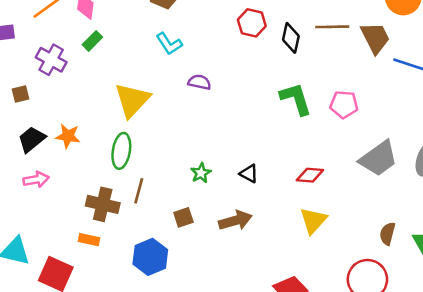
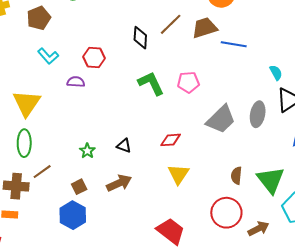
red hexagon: (252, 23) -> (94, 57), moved
brown line: (332, 27) -> (171, 24), turned -35
brown trapezoid: (375, 38) -> (205, 28), turned -72
brown line: (139, 191) -> (42, 172), turned 48
blue hexagon: (150, 257) -> (73, 215), moved

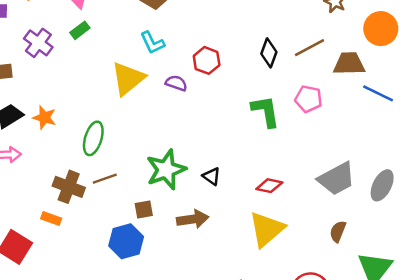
pink pentagon: (188, 82) -> (308, 99), moved
yellow triangle: (27, 103) -> (128, 79), moved
green star: (87, 151) -> (166, 170), size x2.0
yellow triangle: (178, 174) -> (267, 229), size x1.4
brown semicircle: (236, 176) -> (338, 231), moved

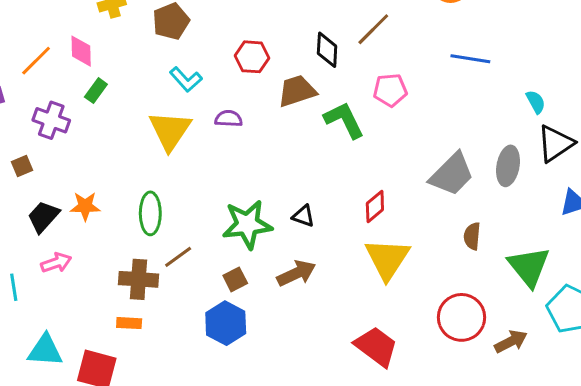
red hexagon: (207, 60) -> (252, 57), moved
brown trapezoid: (349, 64) -> (297, 91), moved
green star: (166, 170) -> (247, 224), turned 30
red diamond: (269, 186) -> (375, 207), turned -35

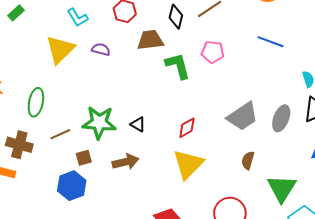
brown line: (178, 257) -> (60, 134), moved

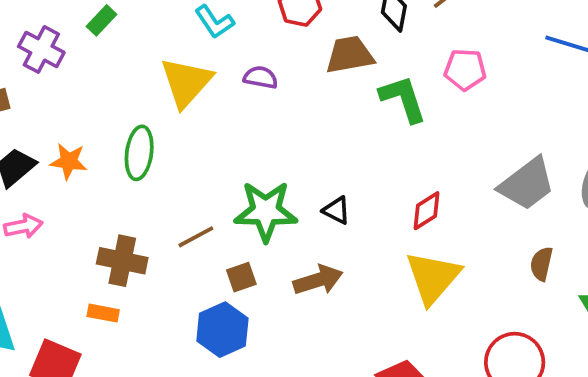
green ellipse: (36, 102) -> (139, 153), moved

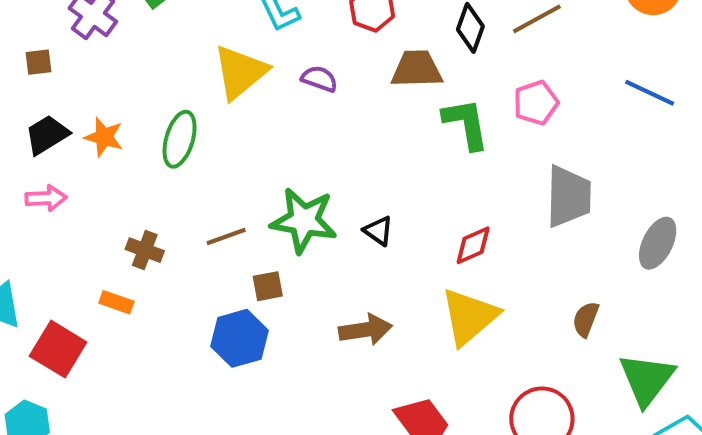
pink pentagon: (465, 70) -> (536, 103), turned -30
gray trapezoid: (527, 184) -> (569, 196), moved, turned -60
brown cross: (122, 261) -> (145, 250), size x0.7
brown arrow: (318, 280) -> (365, 330), moved

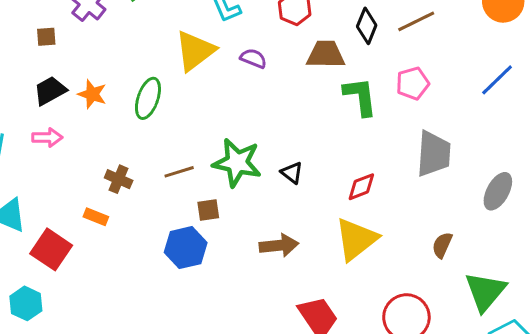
blue line: (650, 93) -> (497, 80), turned -72

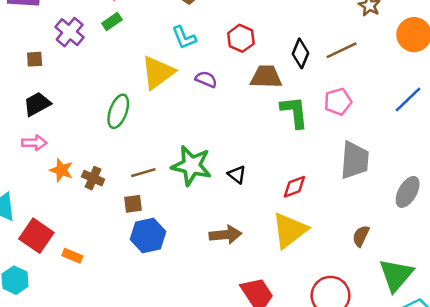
orange star: (92, 94) -> (61, 170), moved
brown square: (208, 210) -> (133, 204), moved
orange rectangle: (96, 217) -> (72, 256), moved

